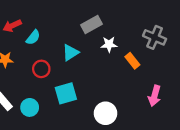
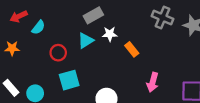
gray cross: (155, 37) -> (162, 18), moved
cyan triangle: (70, 53) -> (86, 41), moved
red circle: (41, 69) -> (58, 53), moved

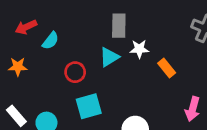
gray rectangle: (93, 15) -> (119, 26), turned -60

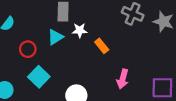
cyan square: (89, 106) -> (39, 77), turned -30

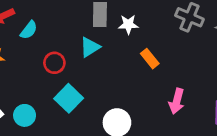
white star: (80, 30) -> (128, 24), moved

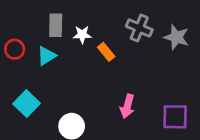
orange rectangle: (150, 59) -> (106, 52), moved
red circle: (54, 63) -> (15, 49), moved

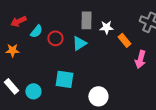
cyan square: (27, 104) -> (64, 79), turned -36
pink arrow: (127, 106) -> (140, 59), moved

